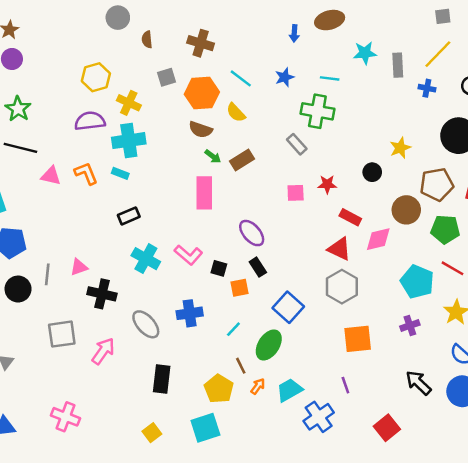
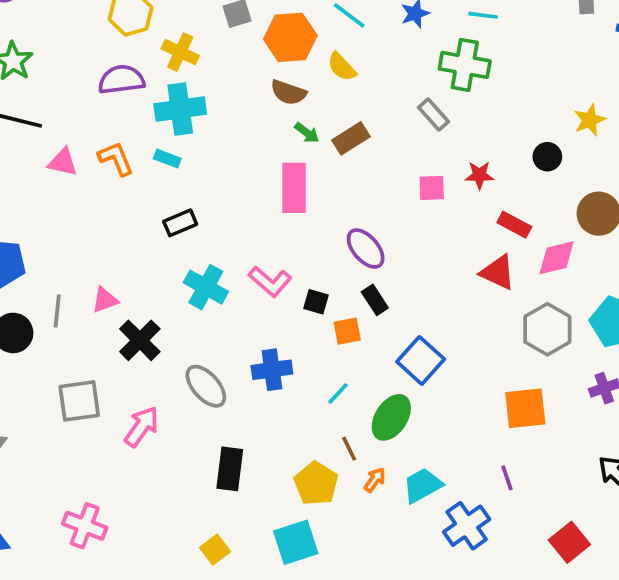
gray hexagon: (342, 287) -> (547, 329), moved
black cross: (102, 294) -> (140, 340), turned 32

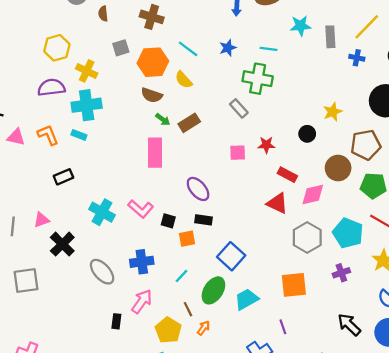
black rectangle: (180, 223) -> (63, 177), moved
black rectangle: (375, 300) -> (204, 220), turned -49
pink arrow: (142, 427) -> (142, 301), moved
black rectangle: (230, 469) -> (116, 321), size x0.6
cyan trapezoid: (422, 485) -> (247, 299), moved

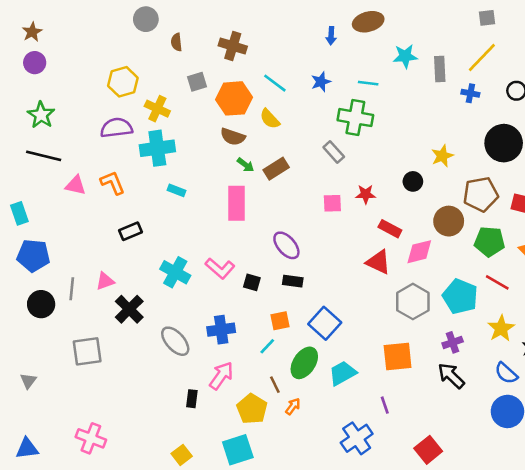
cyan rectangle: (79, 135) -> (177, 190), moved
orange square: (187, 239) -> (280, 321), moved
black arrow: (349, 325) -> (451, 376), moved

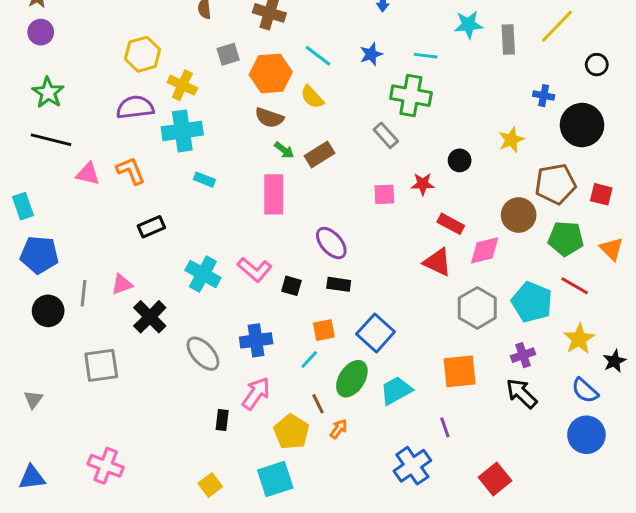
blue cross: (470, 93) -> (544, 96), moved
black circle: (413, 181) -> (460, 160), moved

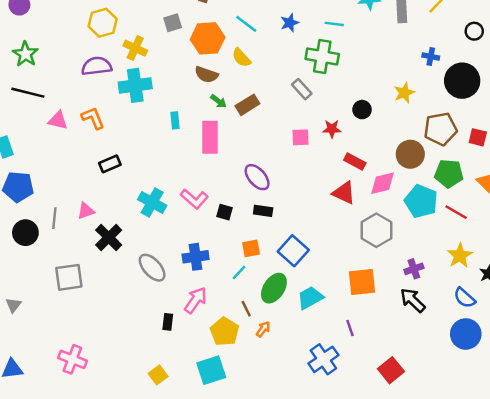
cyan rectangle: (204, 180) -> (175, 120), moved, turned 63
cyan pentagon: (532, 302) -> (421, 201), moved

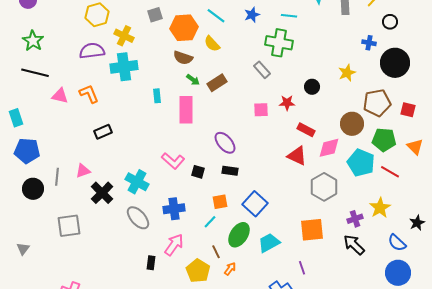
black circle: (474, 31) -> (390, 22), moved
cyan cross: (152, 202) -> (137, 182), moved
yellow star: (460, 256) -> (380, 208), moved

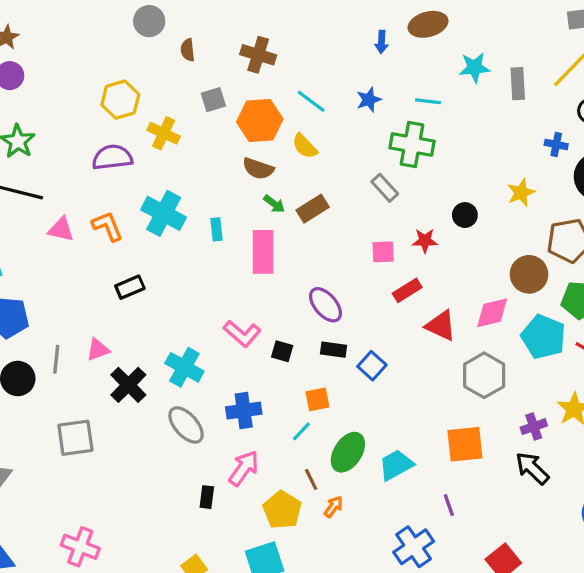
cyan cross: (124, 67) -> (164, 213), moved, turned 36
red rectangle: (306, 130) -> (407, 290), moved, turned -60
blue square: (255, 204) -> (372, 366), moved, size x0.7

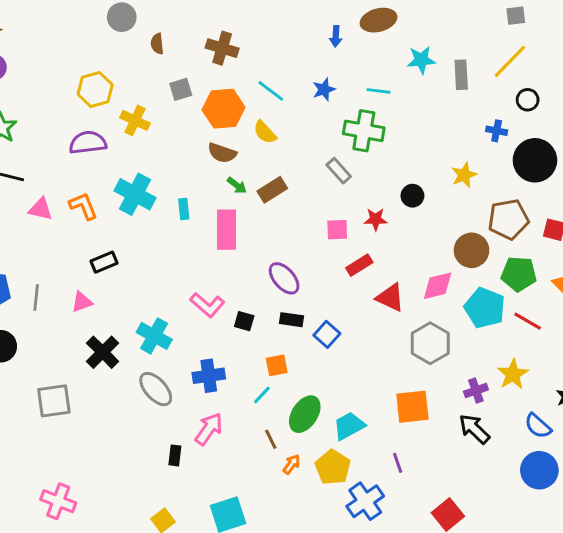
pink triangle: (98, 350) -> (82, 302), moved
gray line: (56, 359) -> (36, 298), moved
yellow pentagon: (282, 510) -> (333, 467), moved

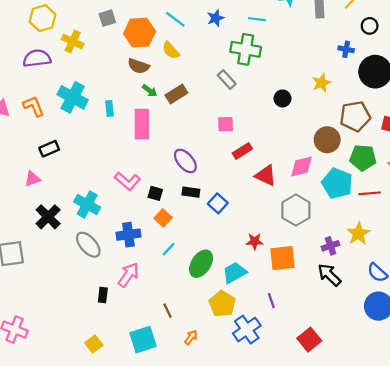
red star: (376, 219) -> (255, 241), moved
red line: (528, 321) -> (370, 193), turned -35
orange square: (277, 365) -> (163, 218), moved, turned -36
brown line: (271, 439) -> (168, 311), moved
orange arrow: (291, 464) -> (191, 337), moved

